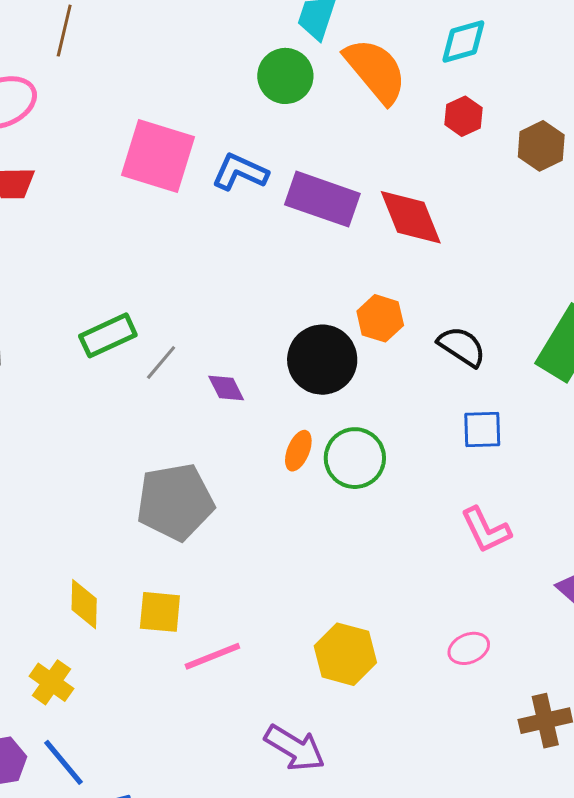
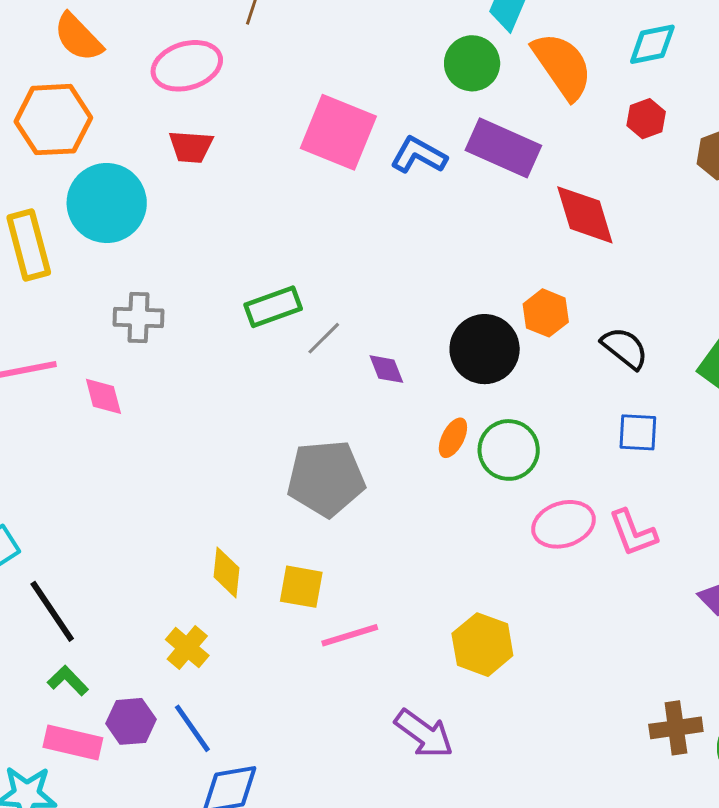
purple rectangle: (322, 199) -> (503, 148), moved
pink ellipse: (469, 648) -> (563, 524), moved, size x1.5

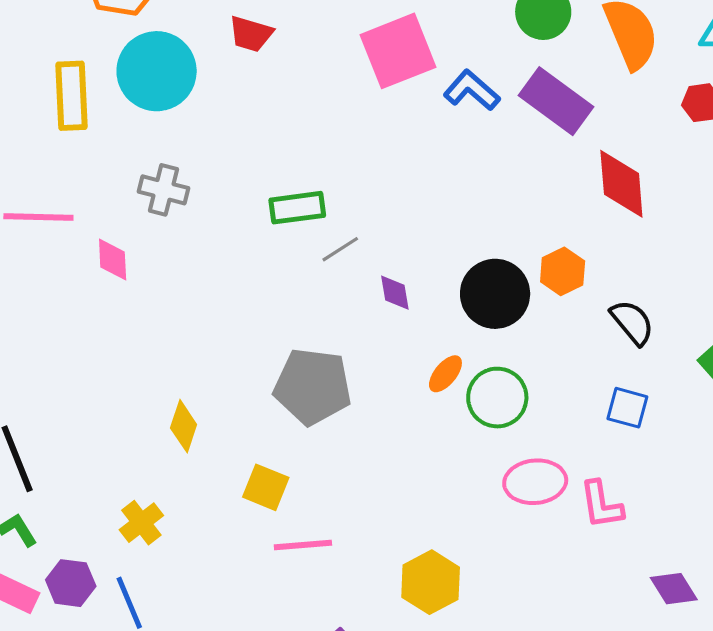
pink square: (338, 132) -> (398, 51), turned 34
yellow diamond: (226, 572) -> (184, 426), moved

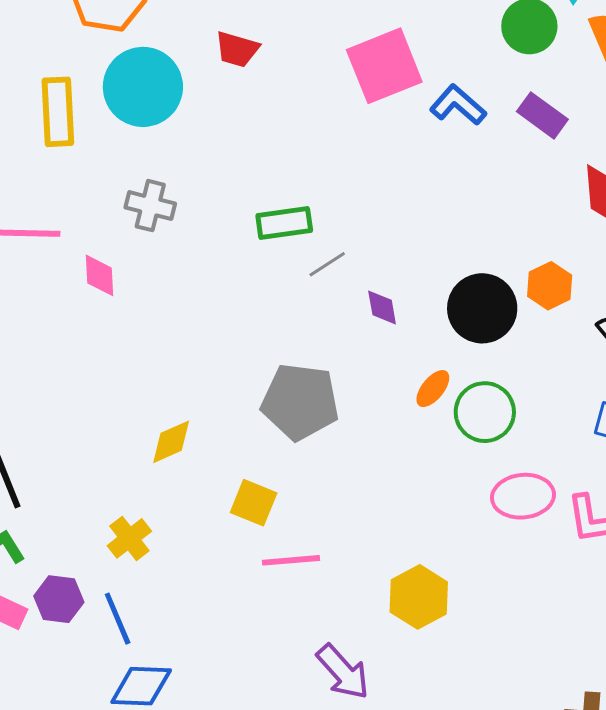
purple rectangle: (556, 101) -> (542, 115), size x0.7
yellow diamond: (184, 426) -> (171, 442), turned 48

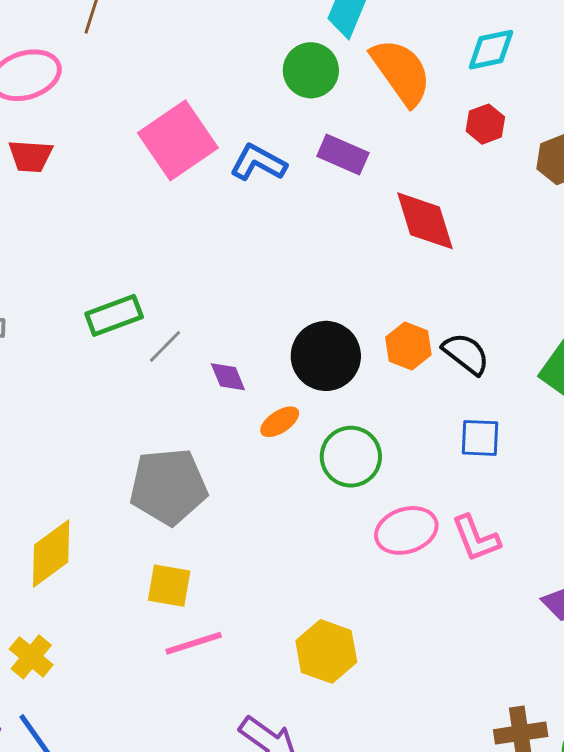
orange hexagon: (550, 286) -> (408, 346), moved
orange ellipse: (433, 389) -> (280, 422), moved, turned 30
yellow diamond: (171, 442) -> (51, 554), size x1.4
yellow square: (254, 503) -> (169, 586), moved

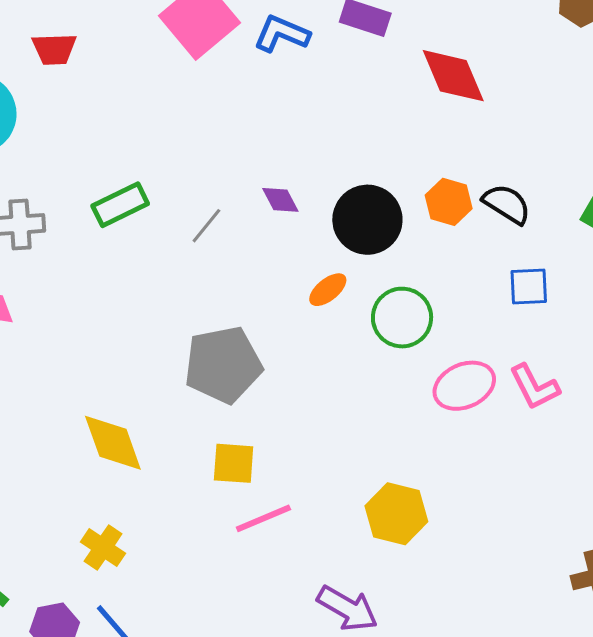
green rectangle: (114, 315) -> (120, 205), moved
purple diamond: (228, 377) -> (280, 200), moved
yellow diamond: (51, 554) -> (113, 443), turned -68

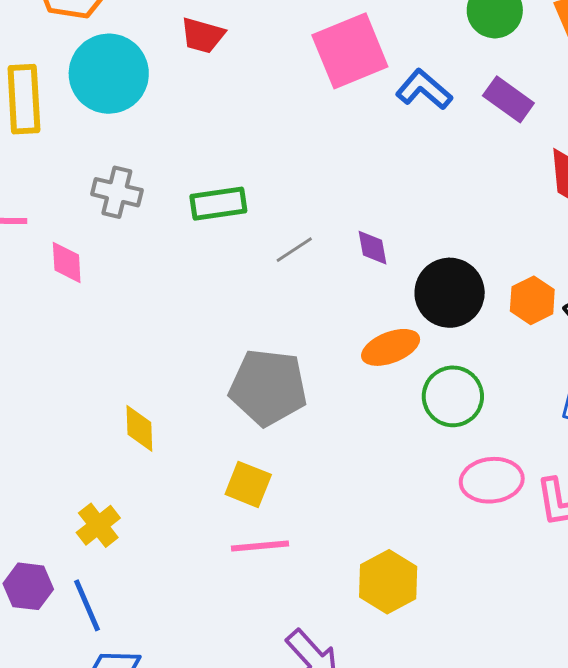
orange ellipse: (328, 290) -> (391, 347), size x1.4
yellow diamond: (113, 443) -> (139, 428), size x0.7

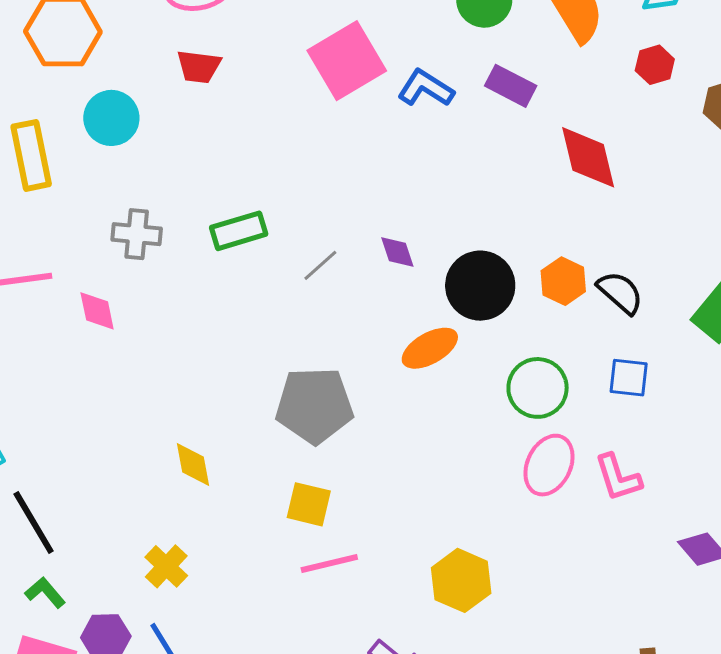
cyan circle: (109, 74) -> (111, 118), size x0.7
green circle: (453, 396) -> (538, 388), moved
pink ellipse: (492, 480) -> (549, 465), turned -50

